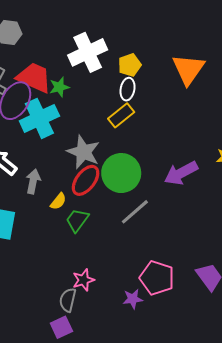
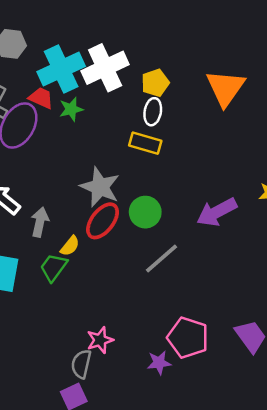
red trapezoid: (34, 78) -> (41, 98), size x0.6
yellow rectangle: (121, 115) -> (145, 143), turned 55
cyan cross: (39, 118) -> (61, 69), moved
green circle: (121, 173) -> (145, 212), size x0.7
green trapezoid: (77, 220) -> (54, 267), moved

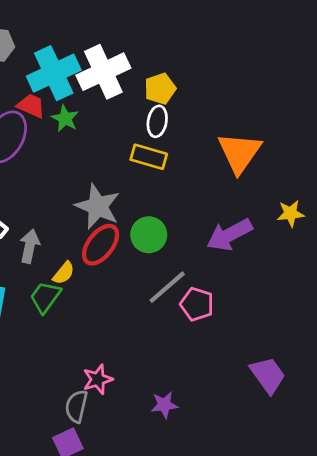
orange triangle: (226, 88) -> (239, 153), moved
green star: (71, 109) -> (65, 119), turned -30
pink pentagon: (188, 338) -> (197, 304), moved, size x0.7

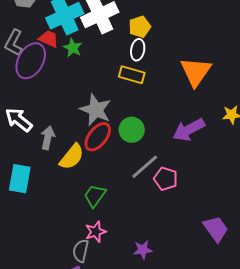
yellow semicircle: (64, 273) -> (72, 157), size x1.6
green trapezoid: (45, 297) -> (95, 196), moved

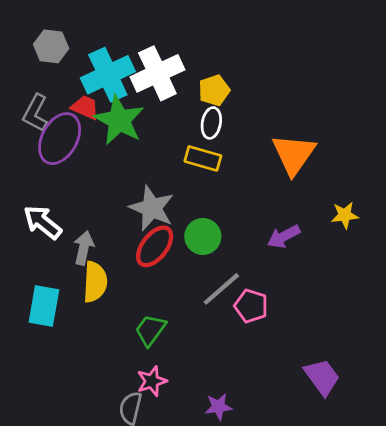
green star: (73, 48) -> (119, 120), size x1.8
purple arrow: (189, 130) -> (284, 236), size x0.7
yellow semicircle: (72, 157) -> (95, 282), moved, turned -36

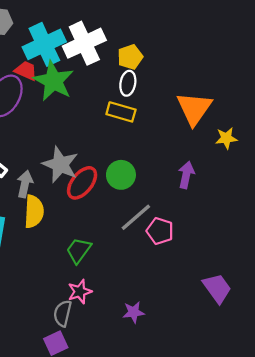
gray star: (152, 208) -> (60, 165), moved
yellow star: (345, 215) -> (226, 138), moved
purple arrow: (284, 236) -> (186, 175), turned 130

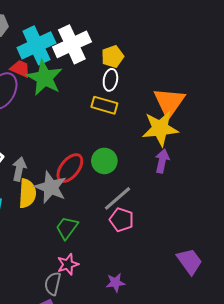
yellow star: (226, 138) -> (160, 129), moved, size x1.8
gray star: (60, 165) -> (51, 187), moved
pink pentagon: (160, 231) -> (122, 220), moved

